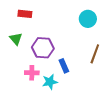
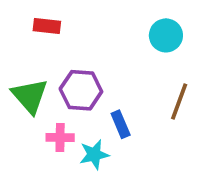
green triangle: (16, 39) -> (30, 96), moved, size x1.5

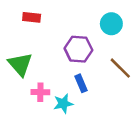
purple hexagon: (81, 90) -> (78, 49), moved
brown line: (179, 102) -> (120, 68), turned -65

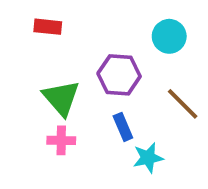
green triangle: (20, 64) -> (61, 98), moved
cyan star: (63, 104) -> (148, 158), moved

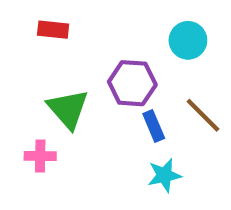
blue rectangle: (123, 127) -> (154, 126), moved
pink cross: (61, 140) -> (40, 156), moved

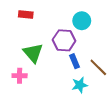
cyan circle: (188, 40) -> (82, 21), moved
brown line: (203, 115) -> (98, 67), moved

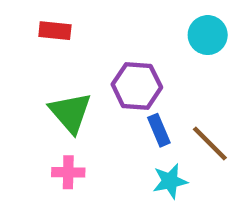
cyan circle: (82, 21) -> (208, 35), moved
pink cross: (20, 76) -> (68, 172), moved

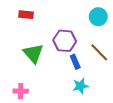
brown line: (210, 143) -> (99, 52), moved
pink cross: (68, 172) -> (21, 91), moved

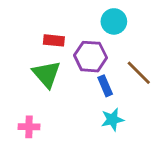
red rectangle: (26, 15) -> (54, 40), moved
cyan circle: (98, 17) -> (114, 21), moved

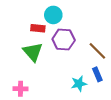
cyan circle: (114, 21) -> (53, 15), moved
blue rectangle: (105, 86) -> (97, 74), moved

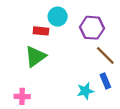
purple hexagon: (64, 40) -> (92, 28), moved
green triangle: (33, 52) -> (35, 57), turned 35

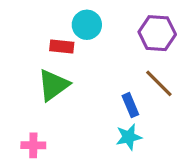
purple hexagon: (92, 28) -> (157, 33), moved
blue rectangle: (105, 81) -> (130, 105), moved

